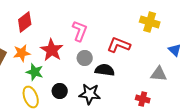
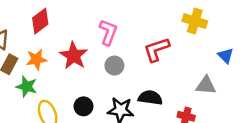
red L-shape: (119, 45) -> (156, 49), turned -40
black semicircle: (105, 70) -> (150, 98), moved
green star: (35, 72) -> (27, 87), moved

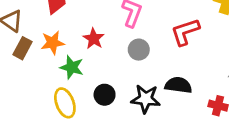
red star: (74, 56) -> (94, 39), size x0.7
green star: (27, 87) -> (72, 67), moved

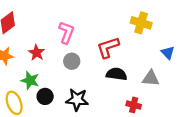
green star: (72, 67) -> (30, 80), moved
black semicircle: (178, 85) -> (117, 74), moved

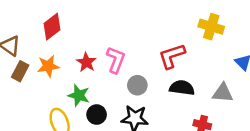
pink L-shape: (66, 32) -> (116, 60), moved
gray circle: (72, 61) -> (137, 85), moved

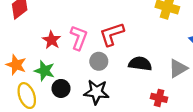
red L-shape: (172, 56) -> (112, 34), moved
orange star: (48, 66) -> (16, 65), moved, turned 30
gray triangle: (223, 93) -> (178, 68), turned -36

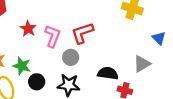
red star: (52, 40) -> (28, 29), moved
black semicircle: (140, 64) -> (108, 73), moved

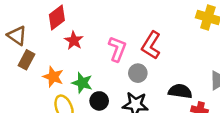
red star: (28, 29) -> (74, 40), moved
red L-shape: (82, 33) -> (151, 45), turned -40

